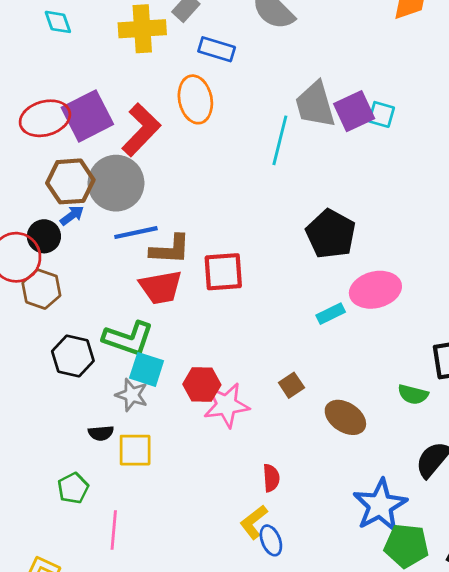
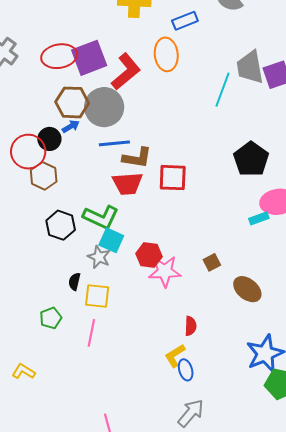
blue rectangle: (217, 49) -> (185, 21), turned -45
cyan rectangle: (331, 314) -> (259, 218), moved
black semicircle: (101, 433) -> (74, 282), turned 102
pink line: (114, 530) -> (91, 333), moved

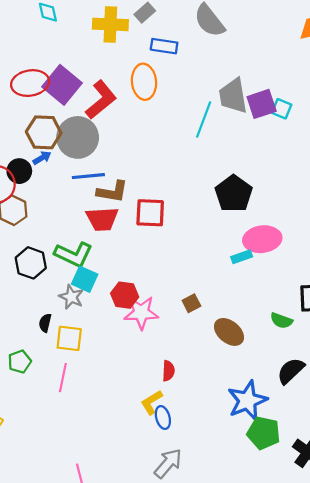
blue rectangle: (185, 21) -> (164, 46), turned 30
purple square: (89, 58) -> (62, 85), turned -30

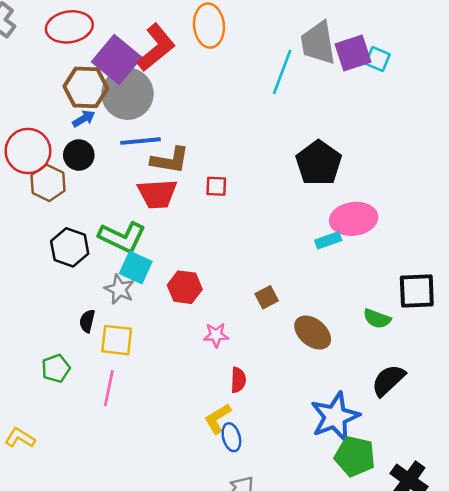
purple square: (62, 85) -> (117, 60), moved
black circle: (19, 171) -> (79, 155), moved
red square: (150, 213) -> (216, 186), size x0.6
pink star: (141, 313) -> (216, 335), moved, size x0.6

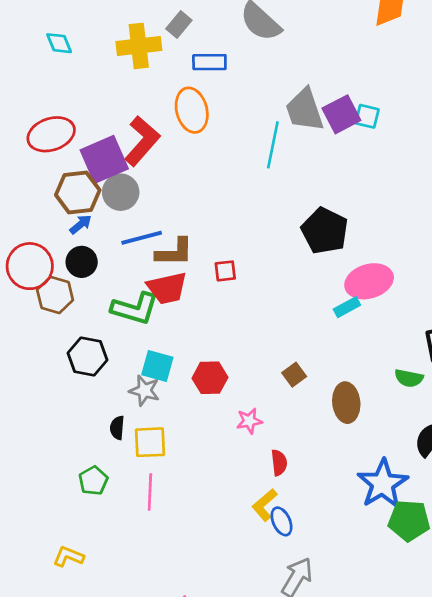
purple square: (117, 60) -> (104, 159), turned 36
gray circle: (127, 94) -> (121, 192), size x0.7
green L-shape: (122, 237) -> (135, 309), moved
brown ellipse: (313, 333) -> (346, 403), turned 54

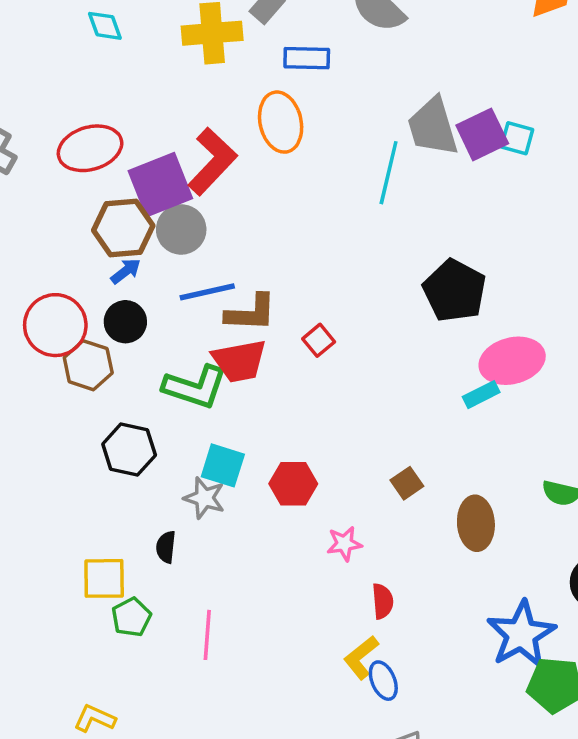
red square: (225, 271) -> (319, 340), turned -35
yellow square: (150, 442) -> (104, 578), moved

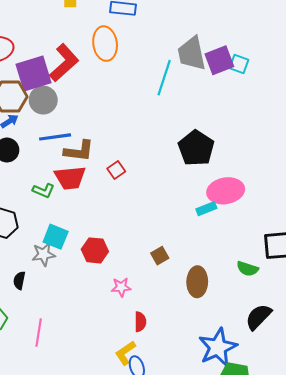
green L-shape: (195, 387) -> (44, 191), size x0.6
gray star: (204, 498) -> (44, 254), turned -30

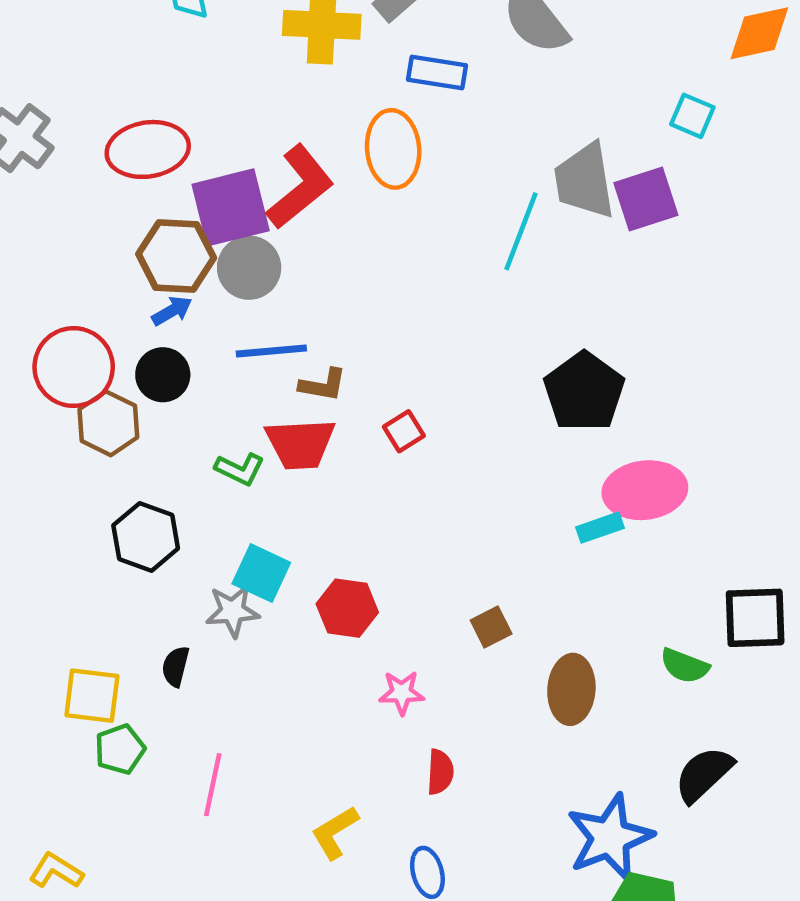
cyan square: (239, 64) -> (692, 116), moved
brown L-shape: (79, 151) -> (323, 385), size x0.7
yellow L-shape: (125, 353) -> (335, 832), moved

